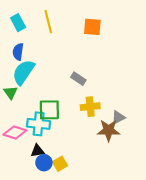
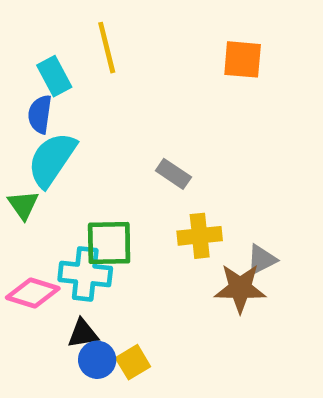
cyan rectangle: (18, 23) -> (54, 76), moved
orange square: (92, 27) -> (243, 59), moved

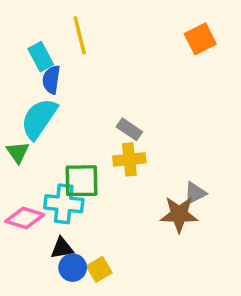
orange square: (243, 59) -> (200, 39), moved, turned -32
blue semicircle: (40, 114) -> (51, 80), moved
yellow cross: (200, 236) -> (129, 159), moved

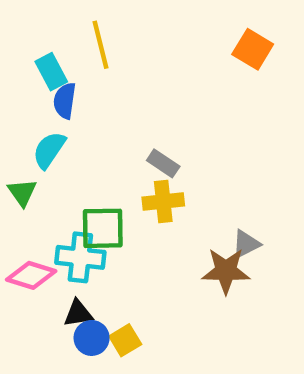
orange square: (200, 39) -> (253, 49), turned -32
cyan semicircle: (39, 119) -> (49, 150), size x0.7

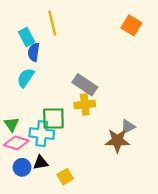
gray rectangle: (163, 163) -> (85, 85), size x1.5
green triangle: (22, 192) -> (12, 124), moved
blue circle: (92, 338) -> (22, 167), moved

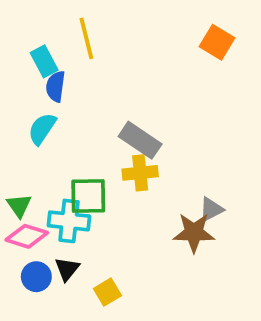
black triangle: (41, 163) -> (67, 269), turned -42

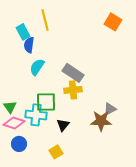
cyan semicircle: (42, 129) -> (37, 67), moved
black triangle: (67, 269) -> (63, 125), moved

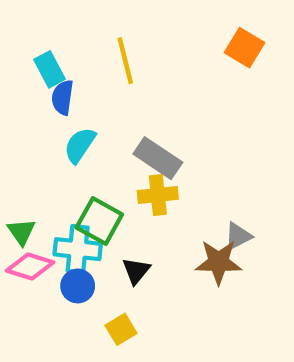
yellow line: (45, 20) -> (125, 61), moved
green square: (46, 102) -> (99, 221), turned 30
blue circle: (19, 144) -> (78, 286), moved

